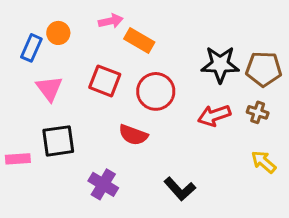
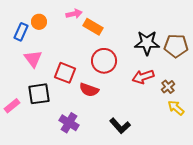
red square: (105, 81) -> (65, 73), moved
brown cross: (258, 112) -> (168, 87), moved, turned 32
pink rectangle: (18, 159) -> (12, 106), turned -35

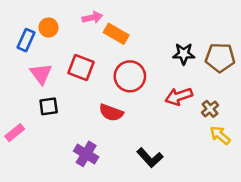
black star: (147, 43) -> (184, 54), size x0.7
red square: (65, 73) -> (81, 68), moved
black square: (39, 94) -> (49, 106), moved, size x0.7

